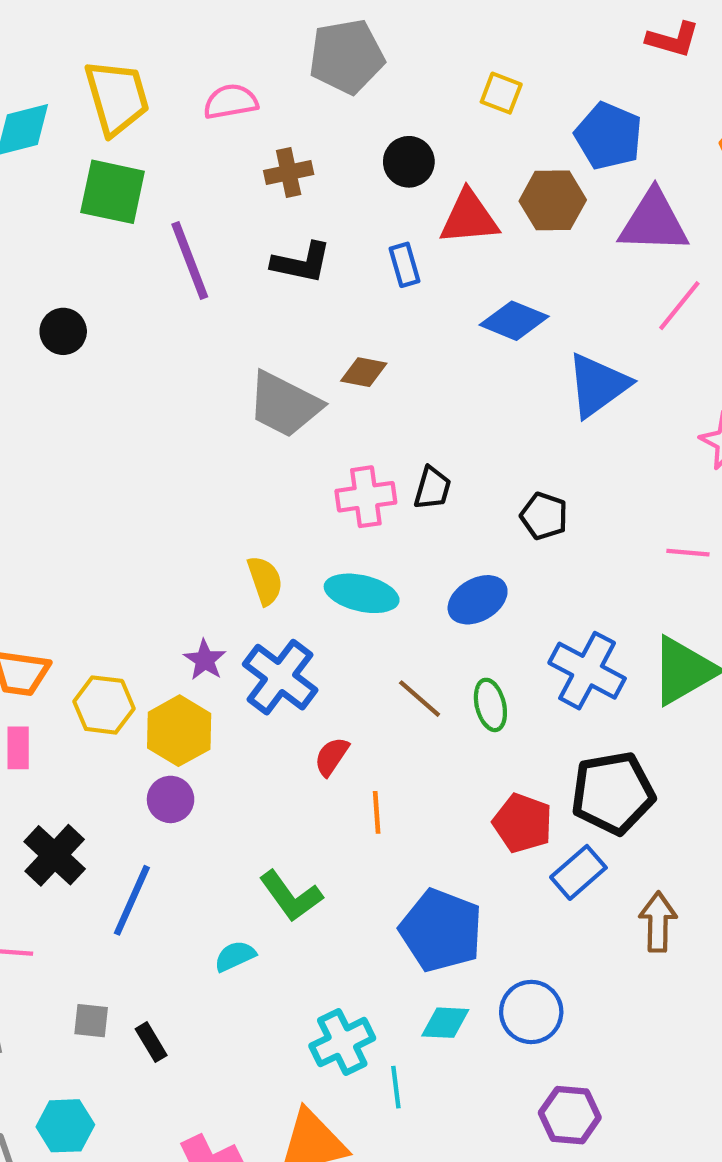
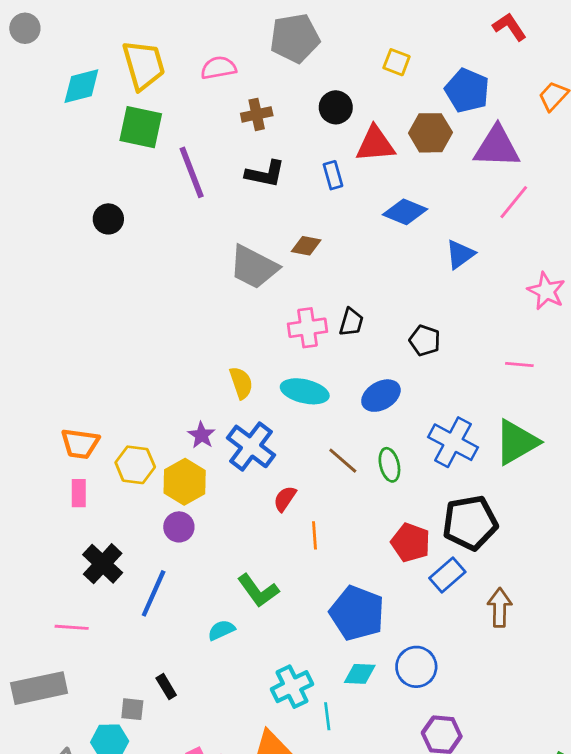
red L-shape: (673, 39) -> (510, 27), turned -140
blue triangle: (598, 385) -> (460, 254), size x0.7
gray square: (91, 1021) -> (132, 709), moved

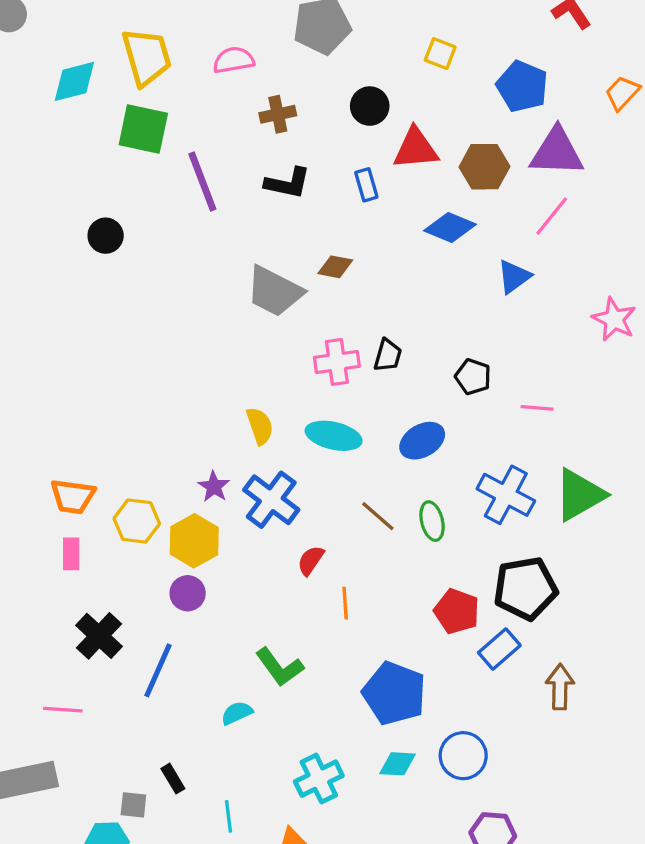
brown hexagon: (430, 133) -> (485, 167), moved
pink line: (514, 202) -> (552, 216), moved
pink line: (519, 364) -> (537, 408), moved
cyan line: (327, 716) -> (229, 816), moved

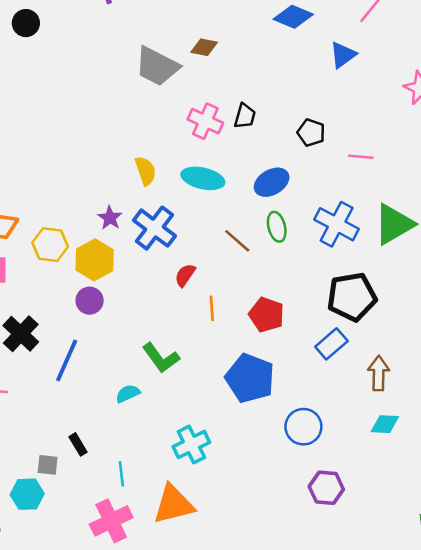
pink cross: (337, 362) -> (205, 121), turned 32
green ellipse: (432, 521) -> (277, 227), moved
red pentagon: (457, 611) -> (267, 315), moved
cyan diamond: (398, 764) -> (385, 424), moved

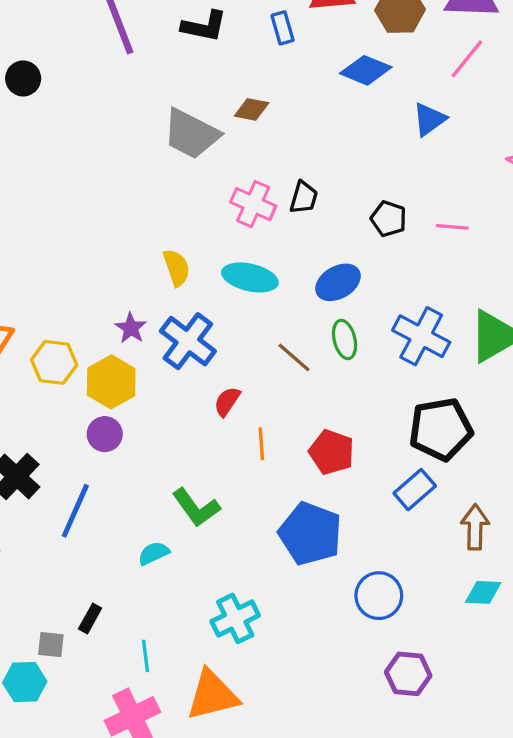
pink line: (361, 157) -> (452, 227), moved
black rectangle: (78, 444) -> (90, 618), turned 60

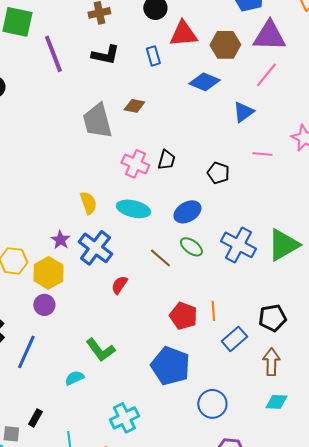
gray trapezoid: (191, 134) -> (97, 121), turned 48
pink line: (452, 227) -> (262, 154), moved
green ellipse: (345, 339) -> (191, 247), turned -40
black pentagon: (441, 429) -> (272, 318), moved, size x0.7
orange line: (261, 444) -> (213, 311), moved

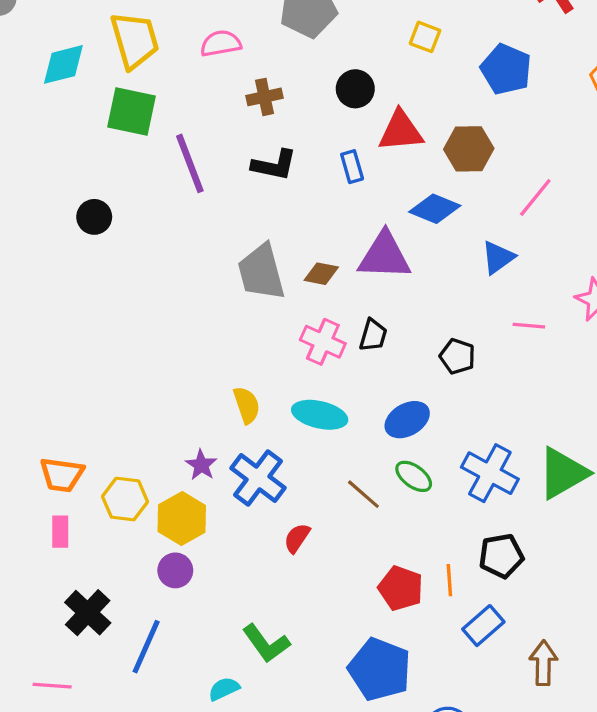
purple triangle: (269, 36) -> (384, 256), moved
brown diamond: (134, 106) -> (321, 274), moved
black pentagon: (272, 318) -> (501, 556), moved

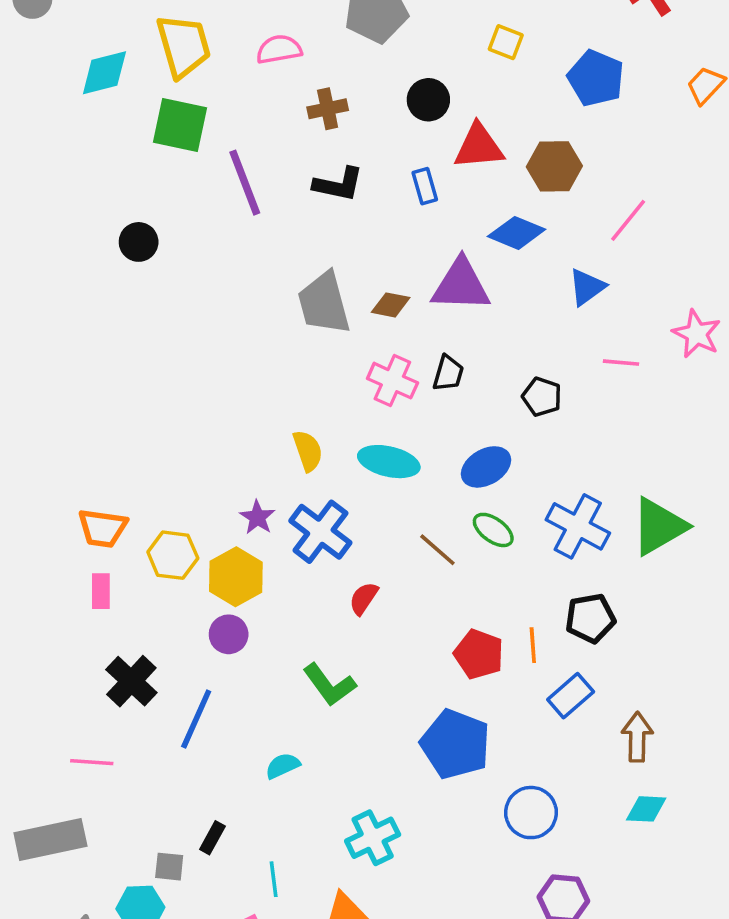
green L-shape: (266, 643) -> (329, 685), moved

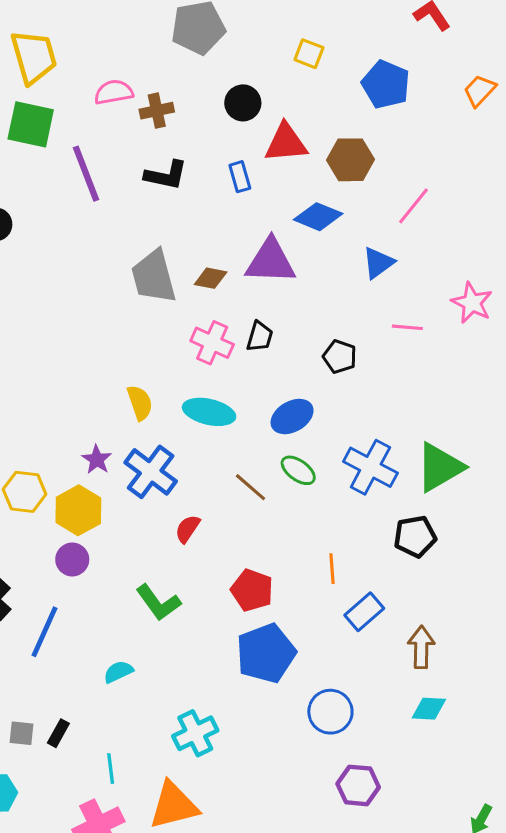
pink semicircle: (279, 49) -> (114, 92), moved
black pentagon: (590, 618) -> (415, 536), moved
red pentagon: (479, 654) -> (252, 590), moved
blue pentagon: (455, 744) -> (266, 653), turned 30
gray square: (169, 867) -> (21, 733), moved

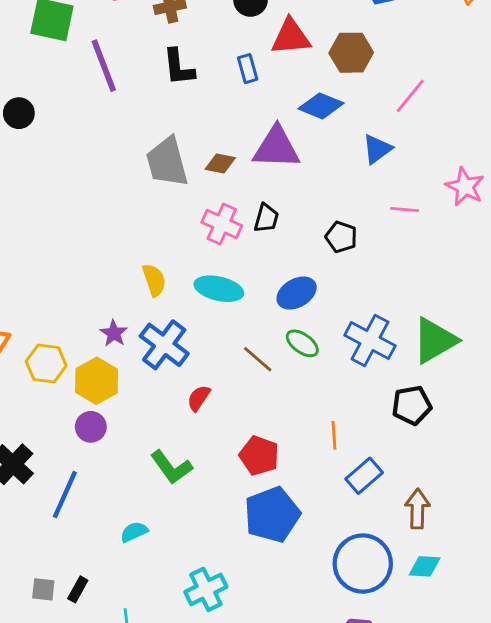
black L-shape: (166, 175) -> (179, 67), turned 72
blue circle: (330, 712) -> (363, 564), moved, size x1.4

